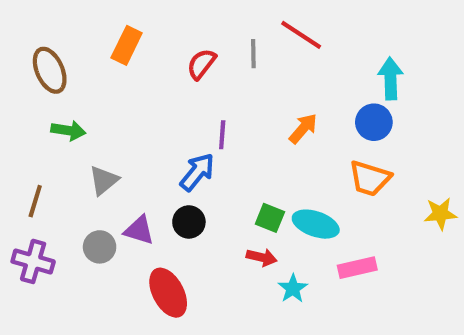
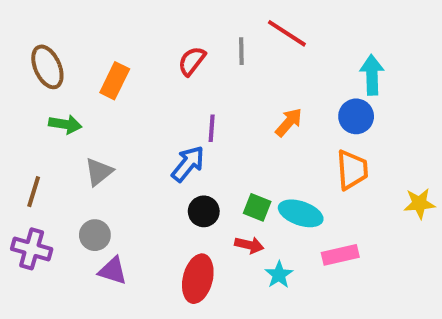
orange rectangle: (127, 45) -> (115, 81), moved
orange trapezoid: (370, 178) -> (352, 170), turned -111
black circle: (189, 222) -> (204, 211), moved
purple triangle: (139, 230) -> (113, 271), moved
red ellipse: (168, 293) -> (198, 279), moved, turned 42

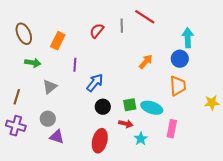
purple line: (212, 128) -> (75, 65), moved
green square: (257, 207) -> (130, 105), turned -32
pink rectangle: (340, 255) -> (172, 129), turned -66

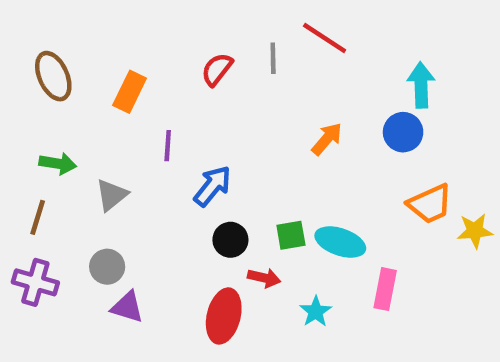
green arrow: (33, 63) -> (58, 164), moved
orange trapezoid: (178, 86) -> (430, 204), moved, turned 70
red arrow: (126, 124) -> (264, 278), moved

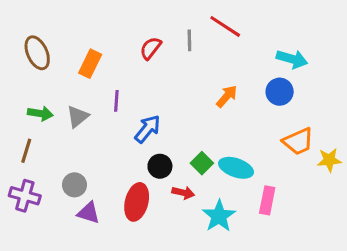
cyan arrow: (421, 85) -> (292, 59), turned 108
gray triangle: (112, 195) -> (78, 117), moved
green square: (291, 235) -> (202, 163), turned -35
cyan star: (316, 312) -> (219, 216), size x1.5
red ellipse: (224, 316) -> (137, 202), moved

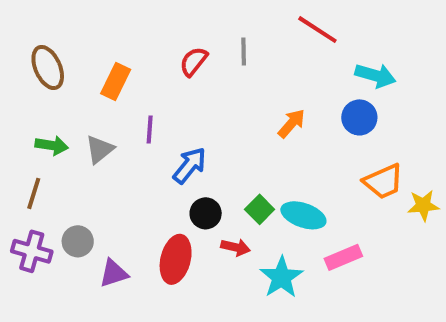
red line: (225, 26) -> (317, 30), moved
gray circle: (74, 185) -> (78, 241), moved
pink rectangle: (267, 200) -> (343, 257), turned 56
purple triangle: (88, 213) -> (114, 273), turned -35

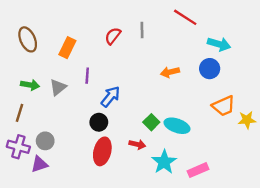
orange arrow: (291, 123) -> (170, 72), turned -144
black circle: (206, 213) -> (99, 122), moved
pink rectangle: (343, 257) -> (198, 170), moved
purple triangle: (114, 273) -> (39, 164), moved

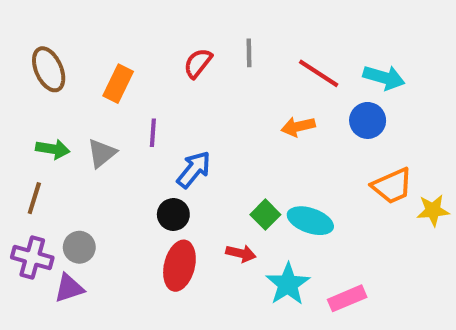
red line: (185, 17) -> (319, 73), moved

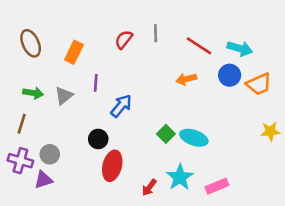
orange trapezoid: (392, 186) -> (259, 84), moved
black circle: (173, 215) -> (98, 139), moved
red arrow: (241, 253) -> (149, 187), moved, turned 114

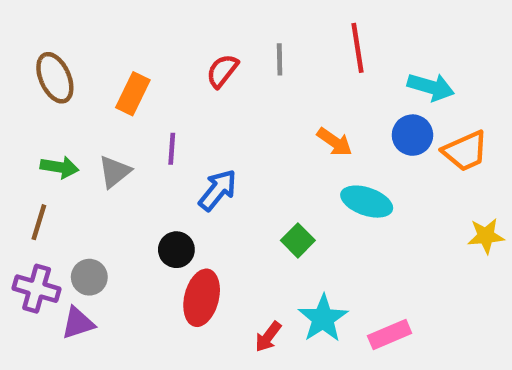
red line: (199, 46) -> (357, 48), moved, turned 48
orange arrow: (186, 79) -> (335, 142), turned -132
cyan ellipse: (194, 138) -> (367, 202), moved

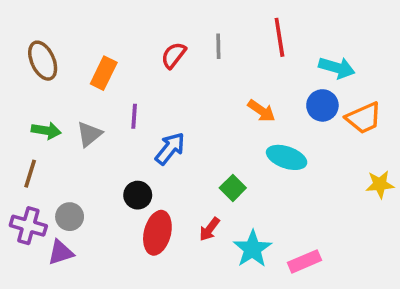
red arrow: (268, 337) -> (209, 229), moved

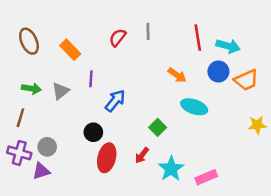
red line: (279, 37) -> (198, 38), moved
orange rectangle: (104, 73) -> (70, 50), turned -70

